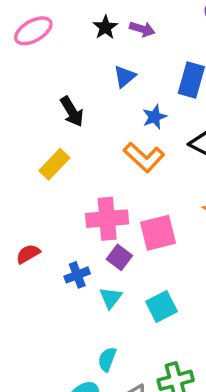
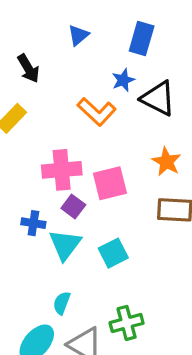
blue star: (154, 117) -> (123, 80), moved
blue cross: (77, 275) -> (33, 223), turned 30
cyan triangle: (111, 298) -> (65, 245), size x1.5

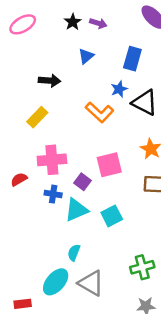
black arrow: (28, 68) -> (49, 81), turned -55
pink cross: (62, 170) -> (52, 160), moved
cyan triangle: (65, 245) -> (76, 210), turned 30
green cross: (127, 323) -> (142, 267), moved

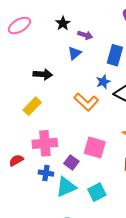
purple arrow: (98, 23) -> (85, 35), moved
pink square: (109, 165) -> (95, 148), turned 30

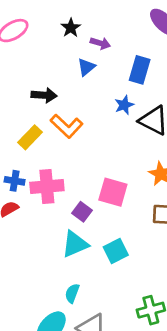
orange L-shape: (86, 102) -> (67, 126), moved
blue cross: (46, 173) -> (15, 181), moved

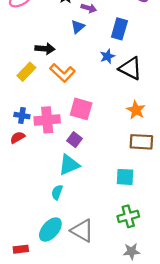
yellow rectangle: (30, 137) -> (26, 72), moved
pink square: (113, 192) -> (81, 109), moved
cyan square: (116, 251) -> (125, 177), moved, turned 30
cyan semicircle: (72, 293) -> (57, 192), moved

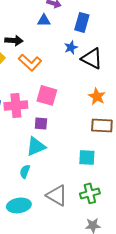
blue triangle: (78, 27) -> (44, 20), turned 40
purple square: (75, 140) -> (41, 123), turned -32
cyan ellipse: (50, 230) -> (19, 205), turned 40
gray triangle: (82, 231) -> (57, 195), moved

